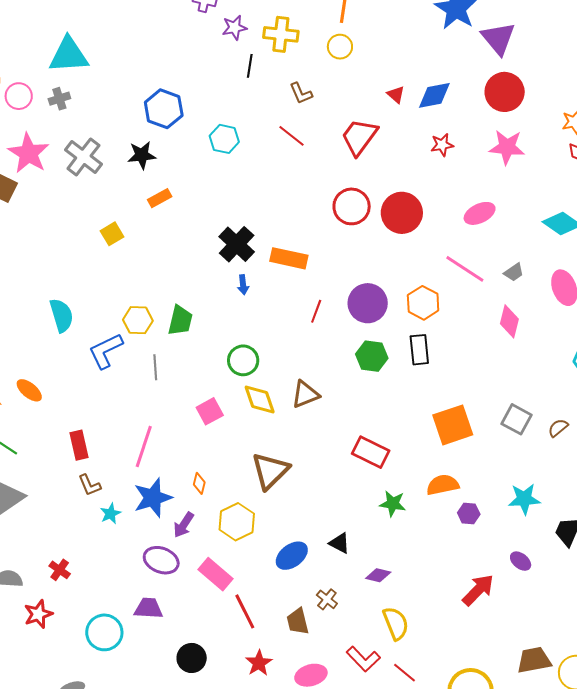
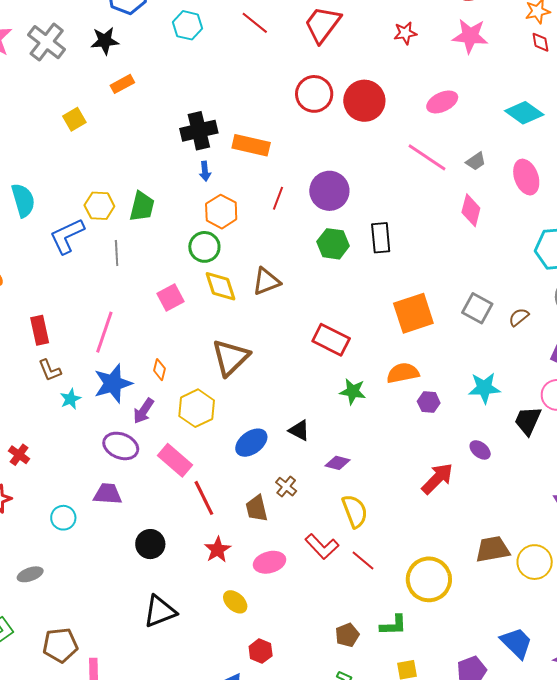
black cross: (237, 244) -> (199, 131), turned 33
orange hexagon: (423, 303) -> (221, 212), moved
cyan circle: (104, 632) -> (63, 518), size x0.7

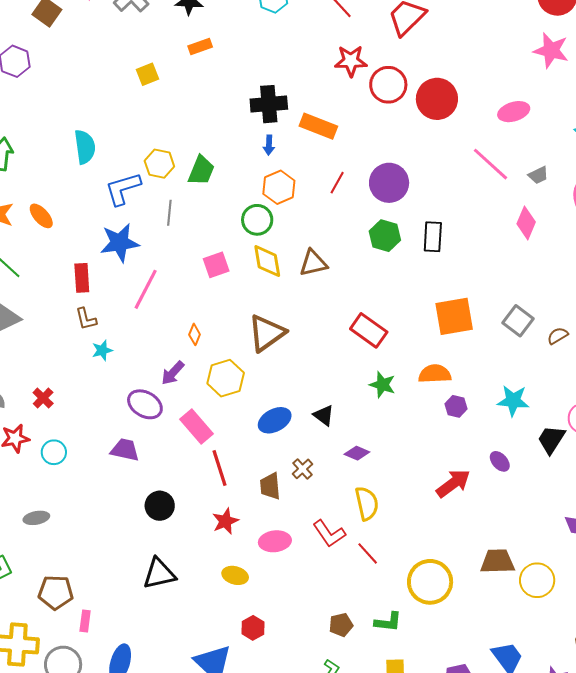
red star: (405, 33) -> (351, 61), moved, size x1.4
blue star: (113, 383) -> (120, 243), moved
cyan circle: (63, 518) -> (54, 452), moved
yellow ellipse: (235, 602) -> (235, 575), turned -35

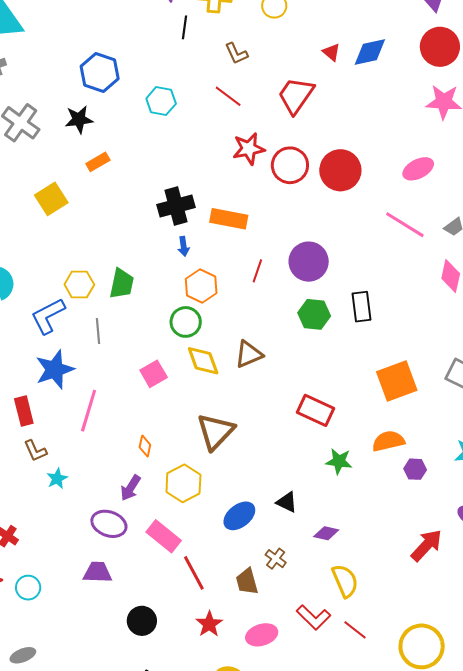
yellow square: (147, 74) -> (51, 199), size x1.4

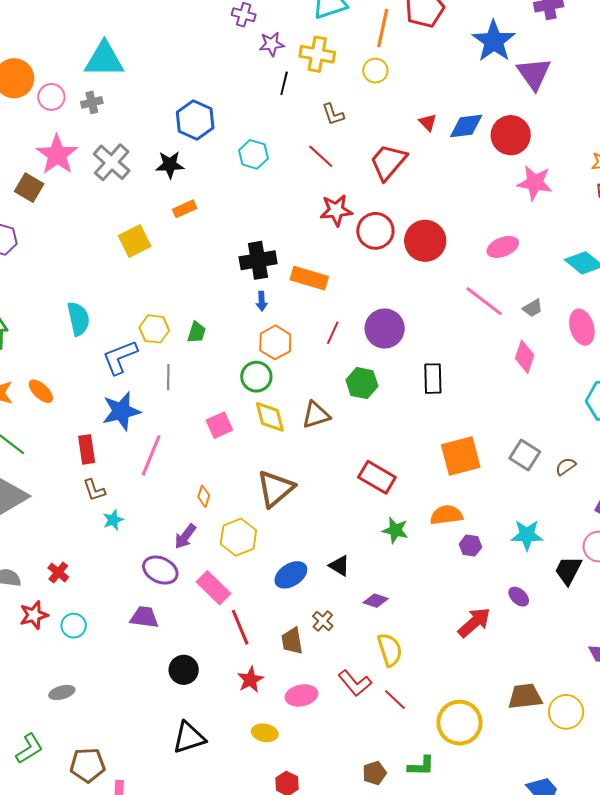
red circle: (440, 47) -> (511, 135), moved
green trapezoid: (122, 284) -> (196, 332), size x0.7
green hexagon: (314, 314) -> (362, 383), moved

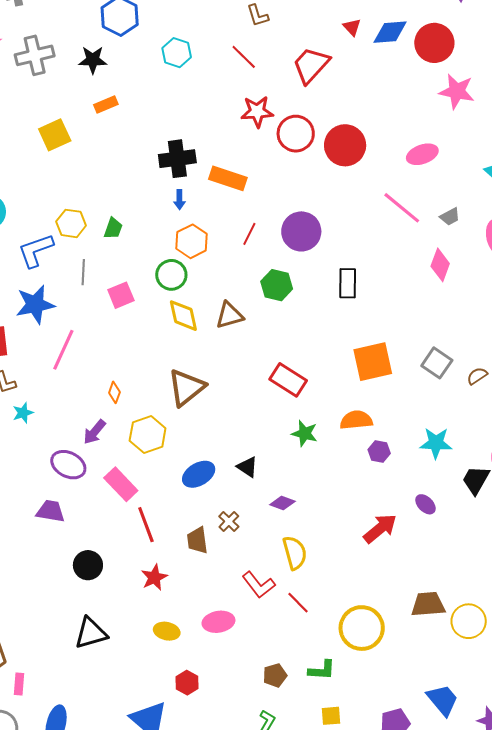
gray cross: (112, 162) -> (35, 55), turned 33
pink square: (219, 425) -> (121, 295), moved
pink ellipse: (301, 695) -> (218, 622), moved

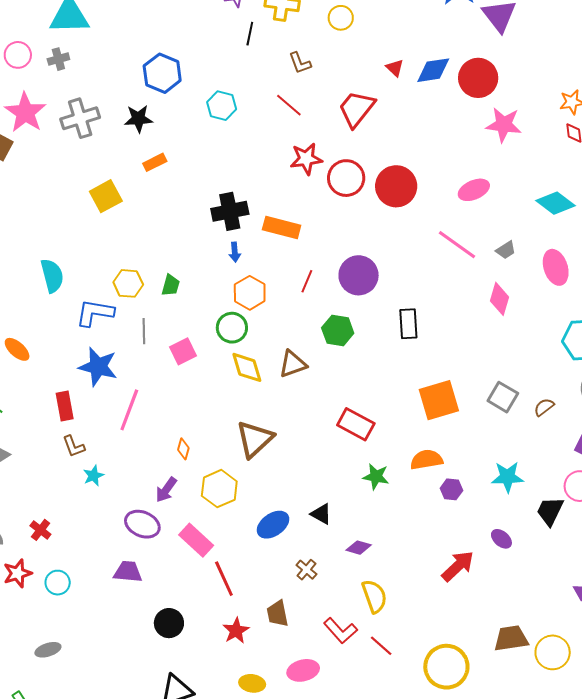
blue L-shape: (36, 250) -> (95, 313), turned 33
blue star: (35, 304) -> (98, 367), turned 30
brown trapezoid: (197, 540) -> (278, 614), moved

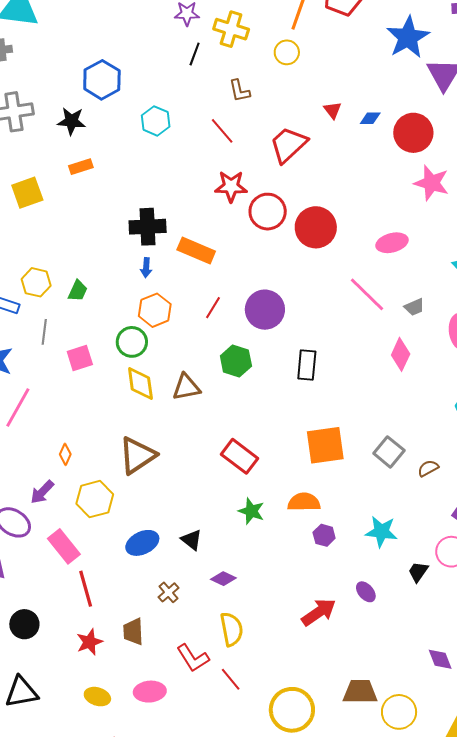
blue diamond: (433, 70) -> (370, 118), size x0.6
black trapezoid: (550, 511) -> (418, 572), size x0.7

